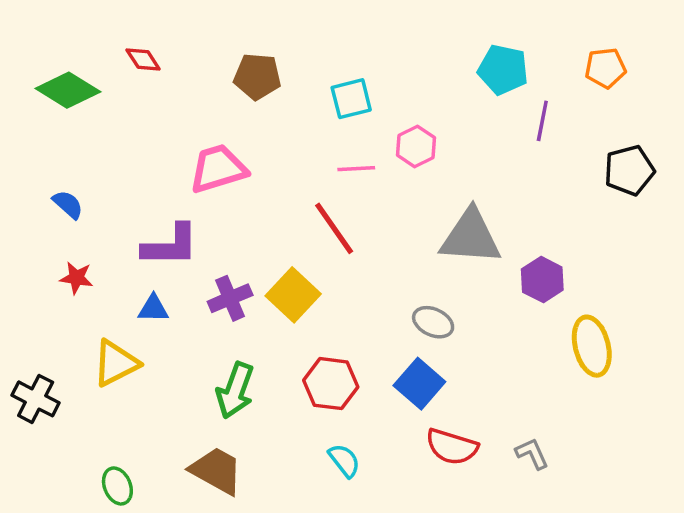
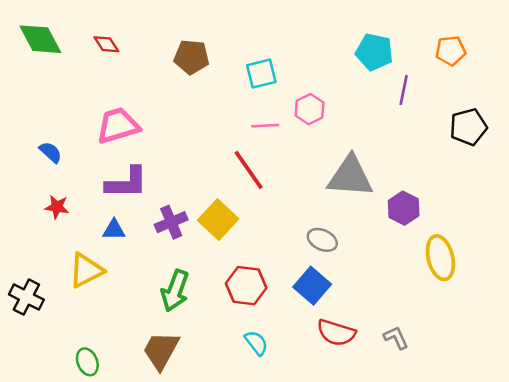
green diamond: (68, 90) -> (40, 39), moved, turned 30
pink trapezoid: (218, 169) -> (118, 126), moved
brown trapezoid: (216, 471) -> (161, 350), turned -90

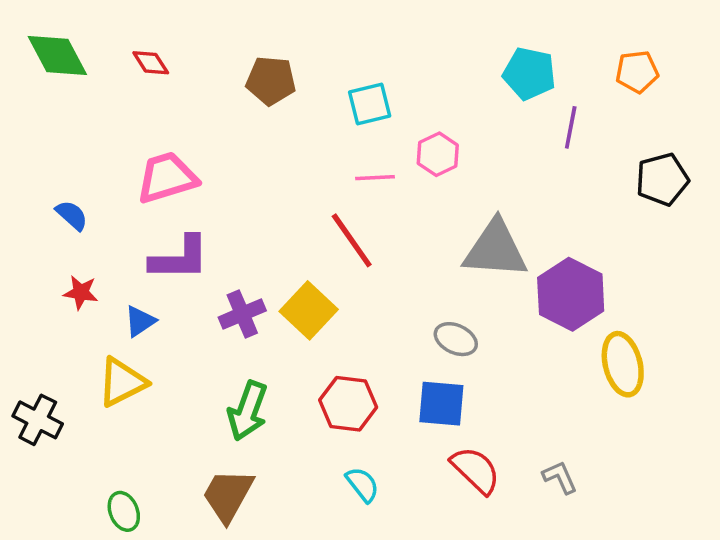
purple hexagon: (404, 208) -> (571, 294), size x1.5
blue triangle: (114, 230) -> (140, 321), moved, turned -35
blue square: (312, 286) -> (441, 404), turned -36
red semicircle: (336, 333) -> (476, 470), turned -153

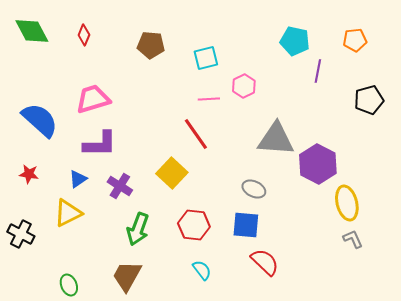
red diamond: (151, 63) -> (84, 35), turned 55
blue semicircle: (72, 215) -> (40, 120), size x2.0
red star: (81, 292) -> (29, 174), moved
purple cross: (242, 314) -> (120, 186), moved, turned -35
gray L-shape: (560, 477) -> (353, 239), moved

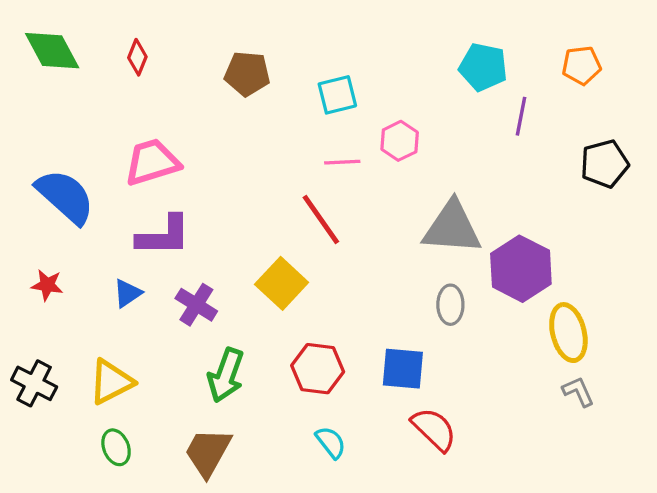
gray ellipse: (254, 189) -> (450, 305), moved, turned 65
yellow triangle: (68, 213) -> (111, 382), moved
green ellipse: (69, 285) -> (116, 447), moved

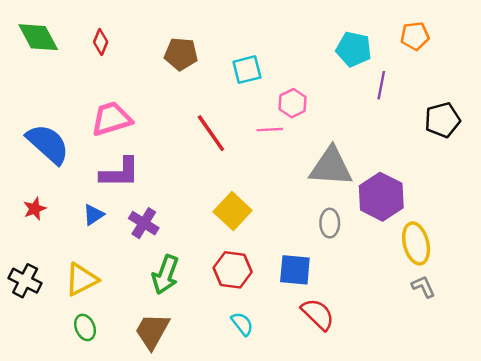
orange pentagon: (582, 65) -> (415, 36), moved
pink line: (342, 162) -> (270, 130), moved
red line: (321, 219) -> (211, 133), moved
yellow square: (282, 283) -> (233, 211), moved
red star: (47, 285) -> (35, 209), turned -30

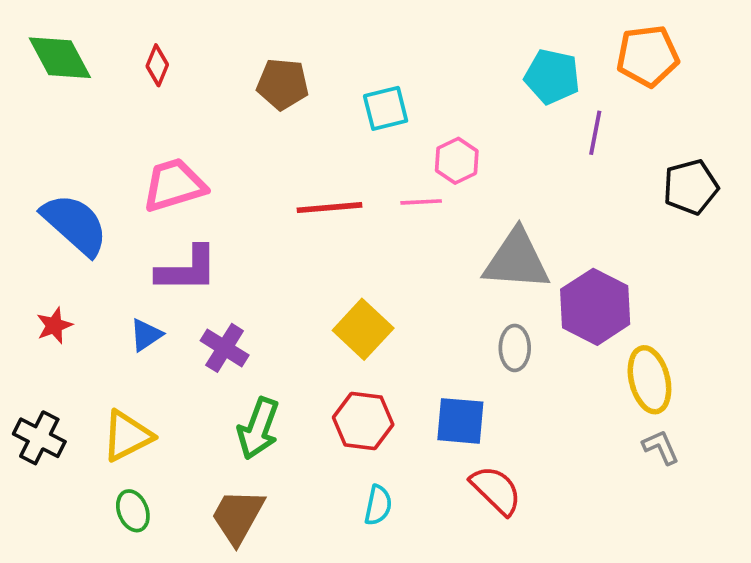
orange pentagon: (415, 36) -> (648, 56), size x1.4
red line: (211, 133) -> (329, 208), turned -60
cyan semicircle: (242, 324) -> (378, 505), turned 50

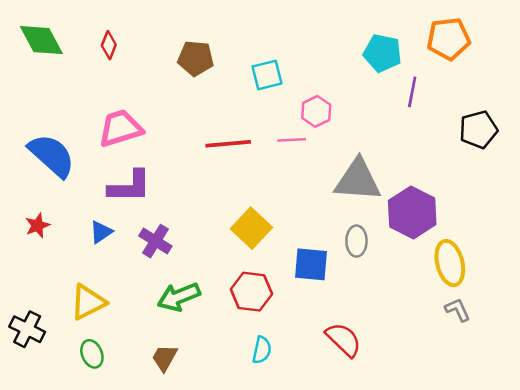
blue square: (460, 421) -> (311, 264), moved
green arrow: (258, 428) -> (179, 297), turned 48
black cross: (39, 438) -> (27, 329), moved
brown trapezoid: (238, 516) -> (165, 358), size x0.7

